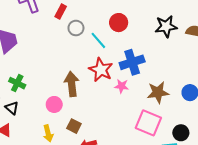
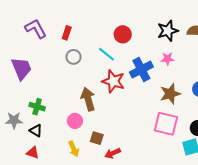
gray circle: (76, 28) -> (74, 57), moved
pink star: (122, 86) -> (167, 59), moved

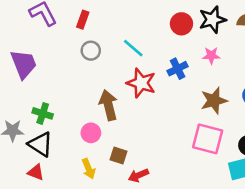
red circle: (123, 34) -> (181, 24), moved
blue cross: (141, 70) -> (178, 69), size x0.7
black triangle: (36, 131) -> (40, 144), size x1.5

